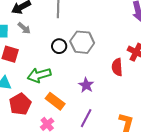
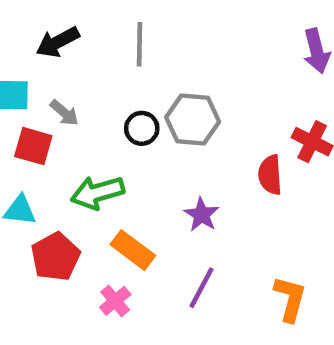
gray arrow: (24, 28) -> (64, 113), moved

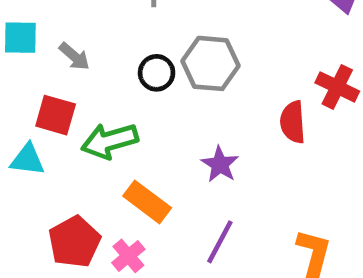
red square: (33, 146) -> (56, 115), moved
red pentagon: (55, 257) -> (74, 242), moved

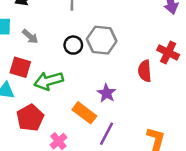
orange rectangle: (147, 202) -> (84, 113), moved
red pentagon: (74, 242) -> (30, 118), moved

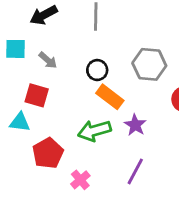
gray hexagon: (102, 40) -> (149, 64), moved
green arrow: (49, 81) -> (94, 131), moved
orange rectangle: (84, 113) -> (110, 97), moved

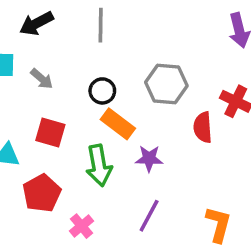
red square: (37, 95) -> (50, 133), moved
purple star: (135, 125) -> (149, 158), turned -30
green arrow: (94, 131) -> (99, 165), turned -84

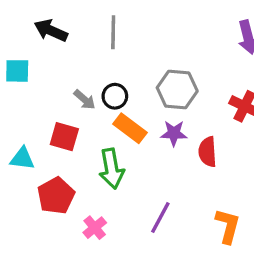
black arrow: (36, 23) -> (51, 31), turned 52
gray arrow: (42, 79) -> (85, 100), moved
red semicircle: (203, 127) -> (208, 152), moved
purple star: (149, 158) -> (174, 133), moved

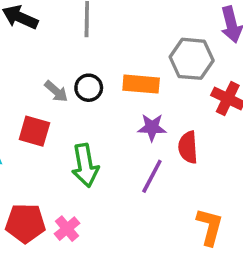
gray hexagon: (177, 89) -> (192, 59), moved
orange rectangle: (130, 128) -> (141, 84), moved, turned -32
red pentagon: (56, 196) -> (25, 223), moved, turned 30
purple line: (160, 218) -> (152, 176), moved

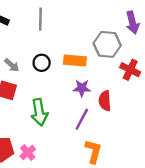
gray arrow: (56, 91) -> (12, 65), moved
orange L-shape: (210, 227) -> (93, 151), moved

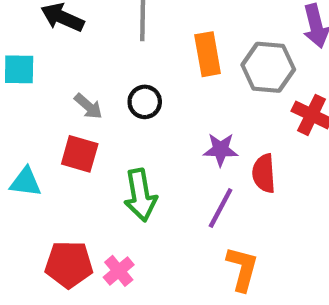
orange rectangle: (75, 60) -> (208, 54), moved, turned 75

